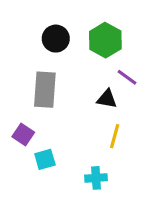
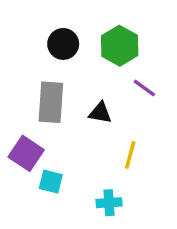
black triangle: (107, 99) -> (100, 113), moved
purple square: (23, 135) -> (26, 153), size x1.4
cyan square: (45, 159) -> (51, 182), turned 30

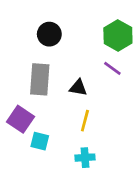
green hexagon: (120, 46) -> (118, 35), moved
yellow line: (130, 155) -> (85, 121), moved

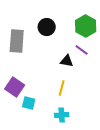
black circle: (49, 34) -> (47, 27), moved
gray rectangle: (40, 79) -> (17, 41), moved
black triangle: (78, 88) -> (67, 61), moved

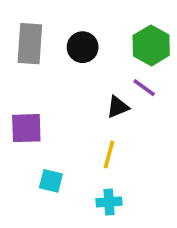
gray rectangle: (17, 41) -> (30, 44), moved
black triangle: (67, 61) -> (118, 107), turned -32
purple square: (15, 87) -> (26, 128), moved, turned -36

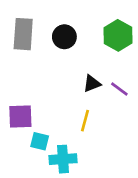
purple line: (144, 88) -> (119, 89), moved
purple square: (26, 128) -> (20, 116), moved
cyan cross: (109, 202) -> (63, 159), moved, size x1.4

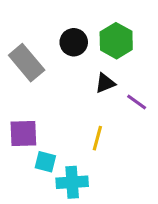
gray rectangle: (23, 34) -> (27, 63), moved, turned -44
green hexagon: (118, 35) -> (116, 41), moved
black triangle: (92, 84) -> (105, 83), moved

